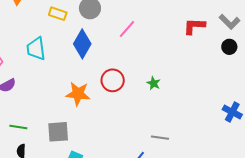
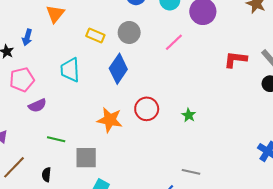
pink line: (127, 29) -> (174, 42), moved
green line: (18, 127) -> (56, 139), moved

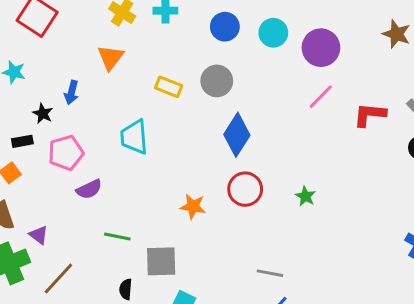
pink line: (174, 42) -> (321, 97), moved
blue diamond: (118, 69) -> (237, 135), moved
orange star: (110, 120) -> (193, 206), size x0.7
gray line: (191, 172) -> (270, 273), moved
black semicircle: (46, 175) -> (126, 289), moved

